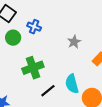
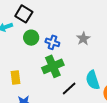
blue cross: (34, 27) -> (52, 42), moved
gray star: (74, 42) -> (83, 39), moved

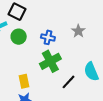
green circle: (31, 38) -> (19, 37), moved
yellow rectangle: (15, 78) -> (24, 81), moved

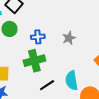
blue cross: (48, 37) -> (38, 37), turned -32

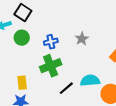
cyan semicircle: (72, 81) -> (90, 80), turned 102

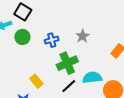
green cross: (51, 66) -> (67, 63), moved
yellow rectangle: (22, 83) -> (36, 81), moved, turned -32

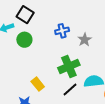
blue cross: (52, 40) -> (62, 31), moved

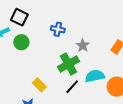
blue cross: (62, 31) -> (58, 29), turned 32
gray star: (85, 40) -> (83, 45), moved

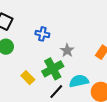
yellow rectangle: (39, 85) -> (28, 78), moved

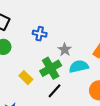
cyan semicircle: (79, 81) -> (79, 66), moved

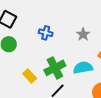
gray star: (65, 50) -> (83, 34), moved

